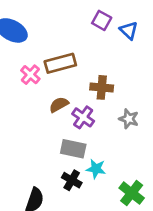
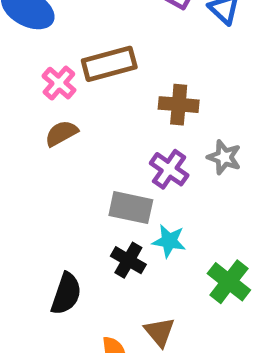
brown semicircle: (59, 105) -> (61, 133), moved
purple cross: (83, 117) -> (169, 169), moved

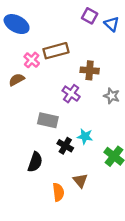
brown semicircle: (61, 133) -> (17, 80), moved
purple cross: (169, 169) -> (71, 94), moved
gray rectangle: (131, 208) -> (48, 120), moved

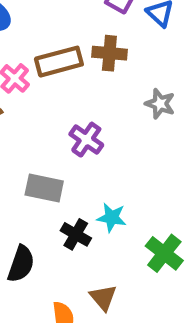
brown cross: (90, 70) -> (109, 53), moved
gray star: (112, 96) -> (160, 104), moved

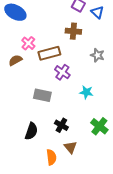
brown rectangle: (59, 62) -> (49, 53), moved
cyan star: (112, 217) -> (86, 92), moved
black cross: (76, 234) -> (61, 125), moved

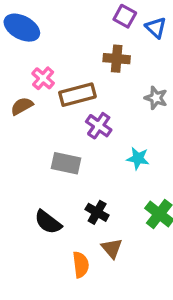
black semicircle: (31, 131) -> (48, 222), turned 108

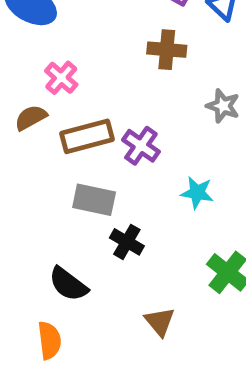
brown rectangle: (77, 95) -> (87, 136), moved
black cross: (97, 212) -> (127, 242), moved
orange semicircle: (81, 265) -> (49, 340), moved

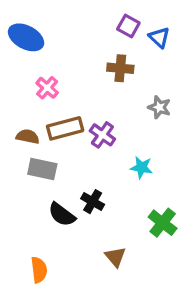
brown semicircle: (31, 118) -> (28, 137), moved, turned 40
gray rectangle: (94, 200) -> (42, 169), moved
black semicircle: (68, 284) -> (62, 215), moved

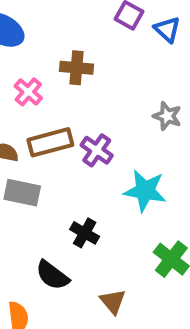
brown cross: (120, 68) -> (77, 68), moved
cyan star: (141, 167) -> (145, 191), size x1.5
black semicircle: (62, 215) -> (52, 275), moved

